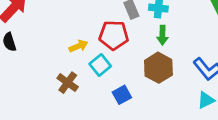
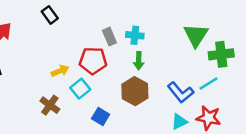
blue square: (122, 95) -> (101, 117), turned -30

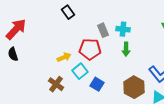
black rectangle: (50, 15) -> (68, 12), moved
brown hexagon: (135, 91) -> (134, 87), moved
blue square: (101, 117) -> (97, 84), moved

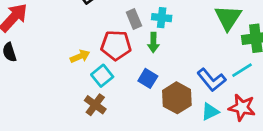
green arrow: (126, 49) -> (153, 42), moved
brown cross: (56, 84) -> (95, 105), moved
blue square: (97, 84) -> (148, 78), moved

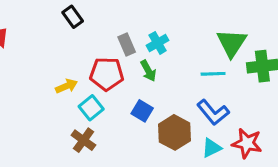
cyan cross: (162, 18) -> (158, 43), turned -36
green arrow: (153, 42) -> (148, 71), turned -30
cyan line: (242, 70) -> (213, 74), moved, turned 30

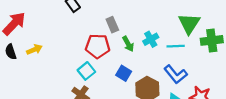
cyan cross: (158, 43) -> (151, 39), moved
yellow arrow: (66, 86) -> (34, 50), moved

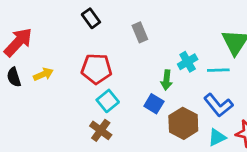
gray rectangle: (112, 25) -> (140, 32), moved
green arrow: (128, 44) -> (167, 80), moved, turned 35
red pentagon: (98, 46) -> (97, 69), moved

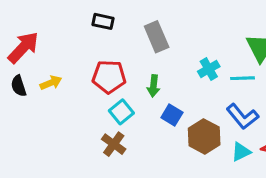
black rectangle: (91, 18) -> (103, 21), turned -42
gray rectangle: (140, 32) -> (157, 37), size x1.4
green arrow: (167, 80) -> (154, 86), moved

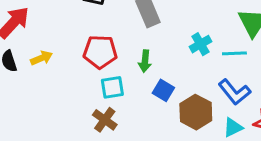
cyan square: (121, 112) -> (112, 87), turned 30

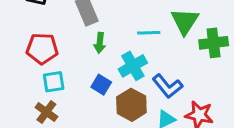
cyan cross: (200, 44) -> (133, 66), moved, size x1.4
cyan line: (234, 53) -> (149, 33), moved
green arrow: (145, 61) -> (100, 43), moved

